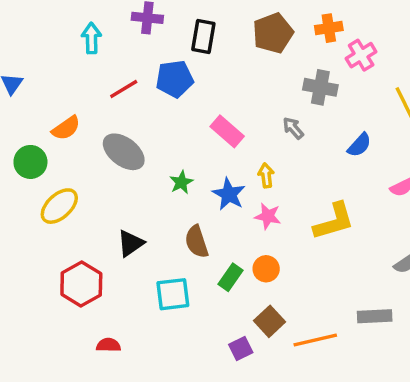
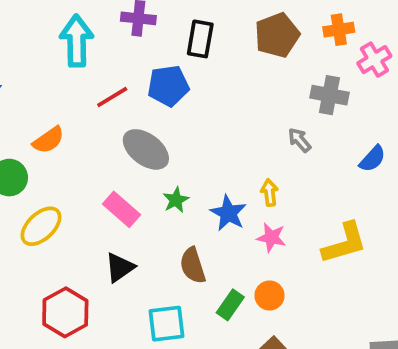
cyan arrow: (91, 38) -> (77, 41), size x1.5
pink rectangle: (227, 131) -> (122, 209), moved
gray ellipse: (124, 152) -> (146, 149), moved

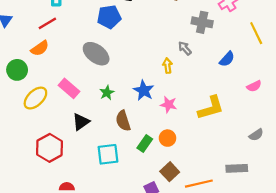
red line: (112, 97) -> (47, 23), moved
yellow arrow: (269, 193) -> (167, 66), moved
green star: (176, 200) -> (107, 93), moved
pink rectangle: (122, 209) -> (69, 88), moved

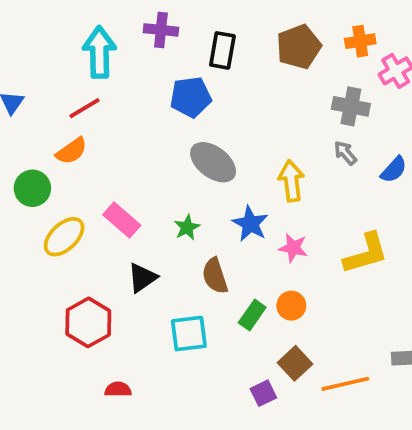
gray arrow: (185, 48) -> (345, 153), moved
gray ellipse: (96, 54) -> (213, 162), moved
yellow arrow: (167, 66) -> (291, 181), size x1.5

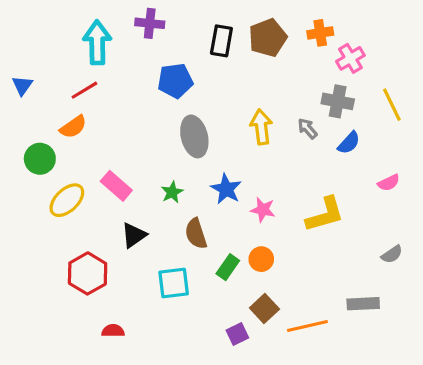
black rectangle: (222, 50) -> (221, 41), moved
gray cross: (351, 106) -> (338, 101), moved
gray ellipse: (213, 162) -> (194, 136), turned 39
yellow arrow: (291, 181) -> (261, 127), moved

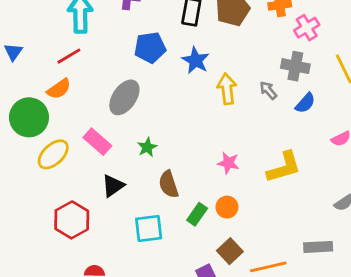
gray ellipse: (194, 136) -> (124, 97), moved, turned 48
green circle: (40, 159) -> (29, 117), size x1.4
blue star: (226, 189) -> (196, 60), moved

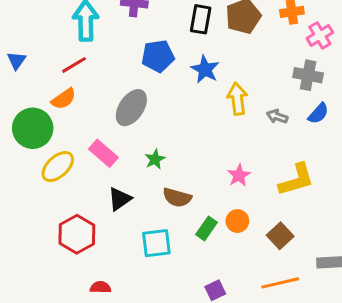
gray arrow: (268, 90) -> (277, 116), moved, turned -30
pink star: (228, 163) -> (239, 175), turned 30
brown semicircle: (169, 184) -> (177, 197), turned -56
brown square: (230, 251) -> (280, 236), moved

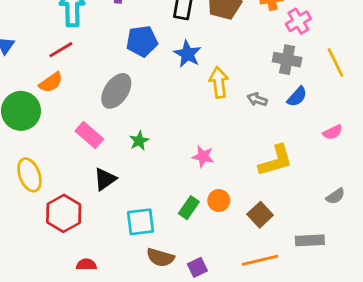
yellow ellipse: (58, 167) -> (30, 175), moved, turned -68
pink star: (239, 175) -> (203, 156), moved, turned -30
brown semicircle: (177, 197) -> (160, 257), moved

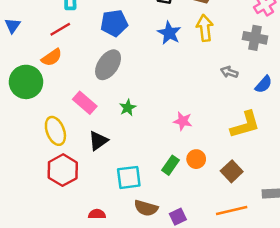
blue pentagon: (142, 41) -> (114, 23), moved
yellow arrow: (219, 82) -> (205, 28), moved
blue semicircle: (297, 97) -> (264, 84), moved
yellow ellipse: (30, 175) -> (55, 131), moved
red semicircle: (86, 265) -> (97, 214), moved

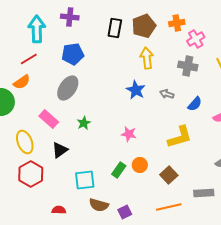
blue star: (169, 33) -> (136, 90), moved

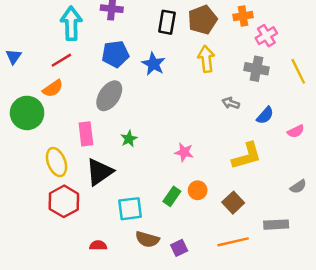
blue star: (136, 90) -> (153, 64), moved
pink rectangle: (49, 119) -> (86, 134), turned 42
black triangle: (60, 150) -> (99, 172), size x1.4

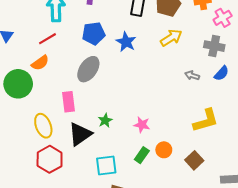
yellow arrow: (206, 59) -> (171, 38), turned 65
blue semicircle: (265, 115) -> (221, 73), moved
green star: (129, 139) -> (105, 120), moved
pink star: (184, 152) -> (142, 125), moved

